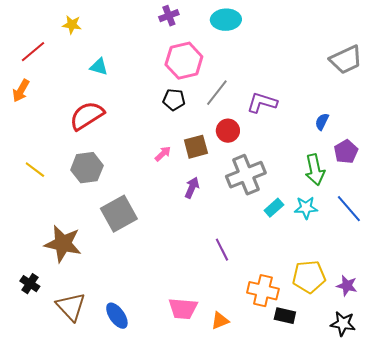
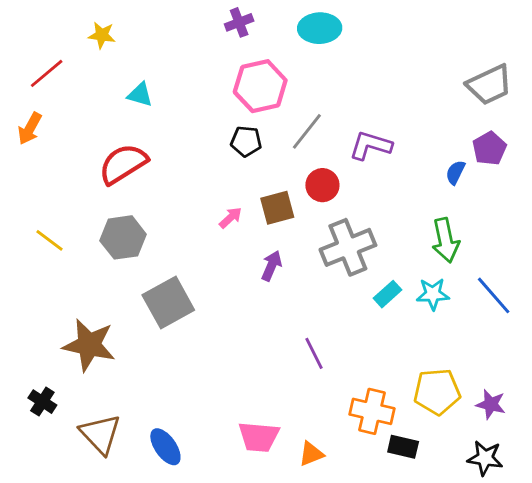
purple pentagon: (346, 152) -> (489, 148), moved

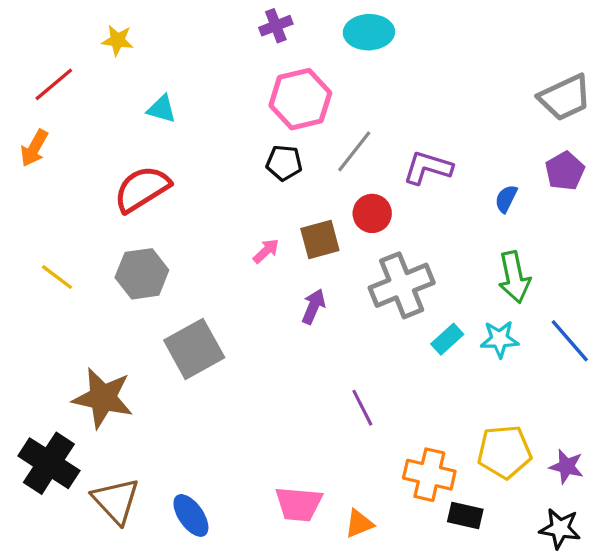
blue semicircle: (455, 172) -> (506, 199), moved
black cross: (42, 402) -> (49, 463), size x1.8

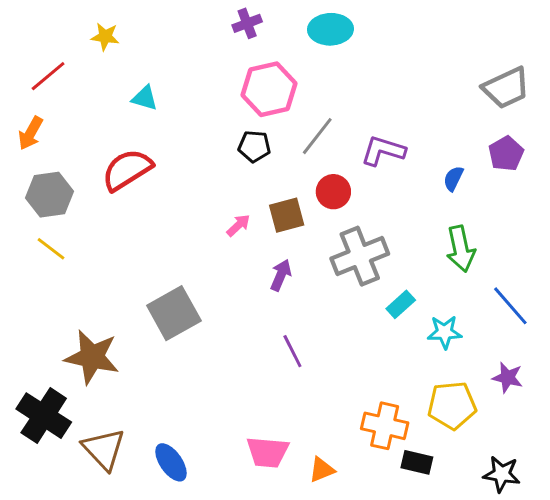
gray hexagon: (142, 274) -> (50, 195), moved
cyan star: (500, 339) -> (445, 332), moved
purple line: (362, 408) -> (292, 351), moved
purple star: (566, 466) -> (508, 378), moved

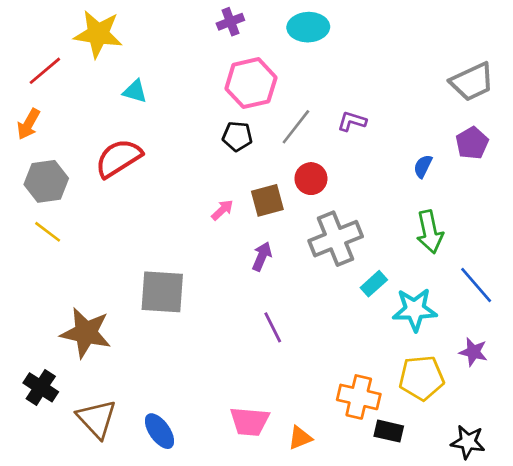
yellow star: (105, 37) -> (98, 34), size x1.8
purple L-shape: (383, 151) -> (352, 121), moved, size x0.7
gray square: (174, 313) -> (162, 292), turned 33
cyan star: (445, 332) -> (415, 310), size x1.4
black cross: (44, 416) -> (41, 387), size x0.7

